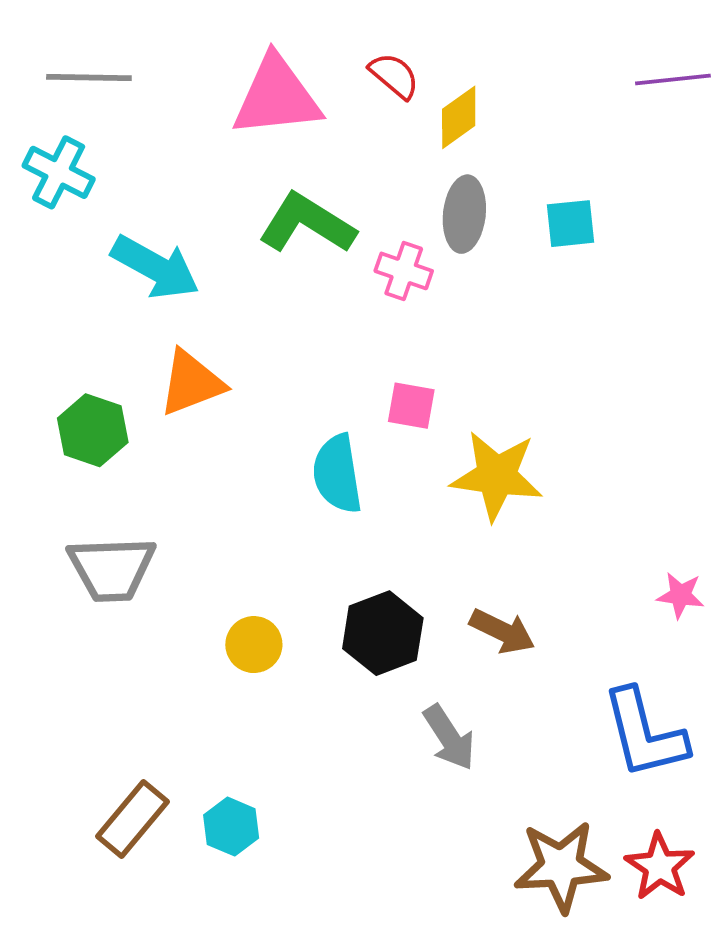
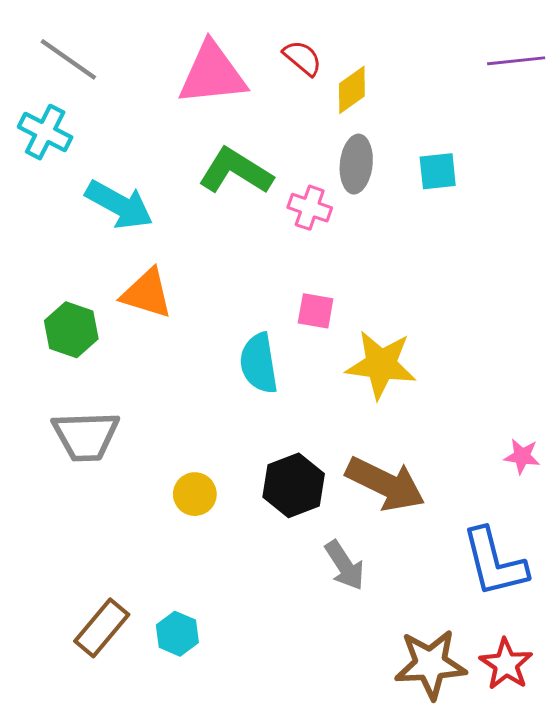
gray line: (89, 78) -> (68, 59), turned 34
orange triangle: (191, 383) -> (147, 293), turned 38
brown arrow: (502, 631) -> (385, 484), size x1.6

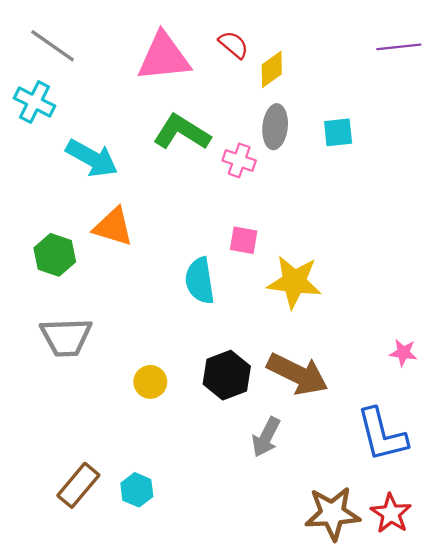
gray arrow: (345, 565) -> (266, 437), turned 60

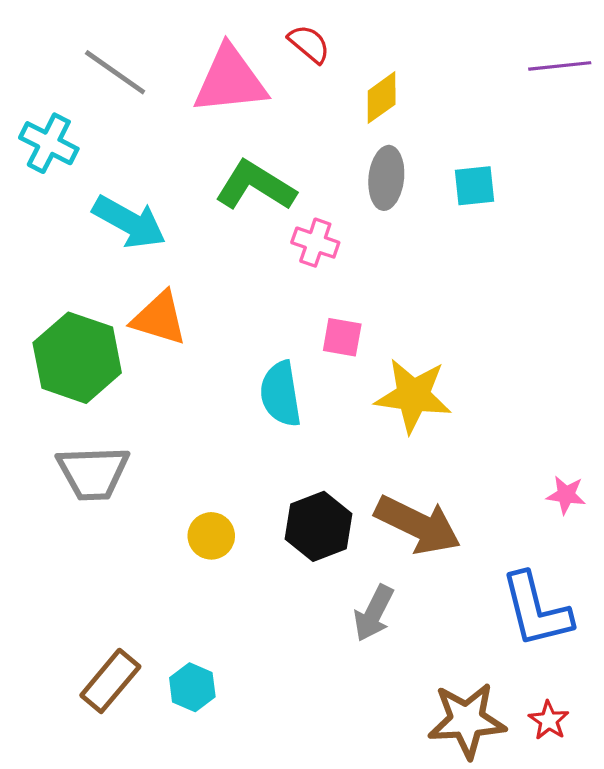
red semicircle: (234, 45) -> (309, 44), moved
gray line: (53, 46) -> (115, 72), moved
pink cross: (239, 160) -> (315, 243), moved
green hexagon: (55, 255) -> (77, 358), size x1.5
red star: (391, 513) -> (549, 720), size x0.7

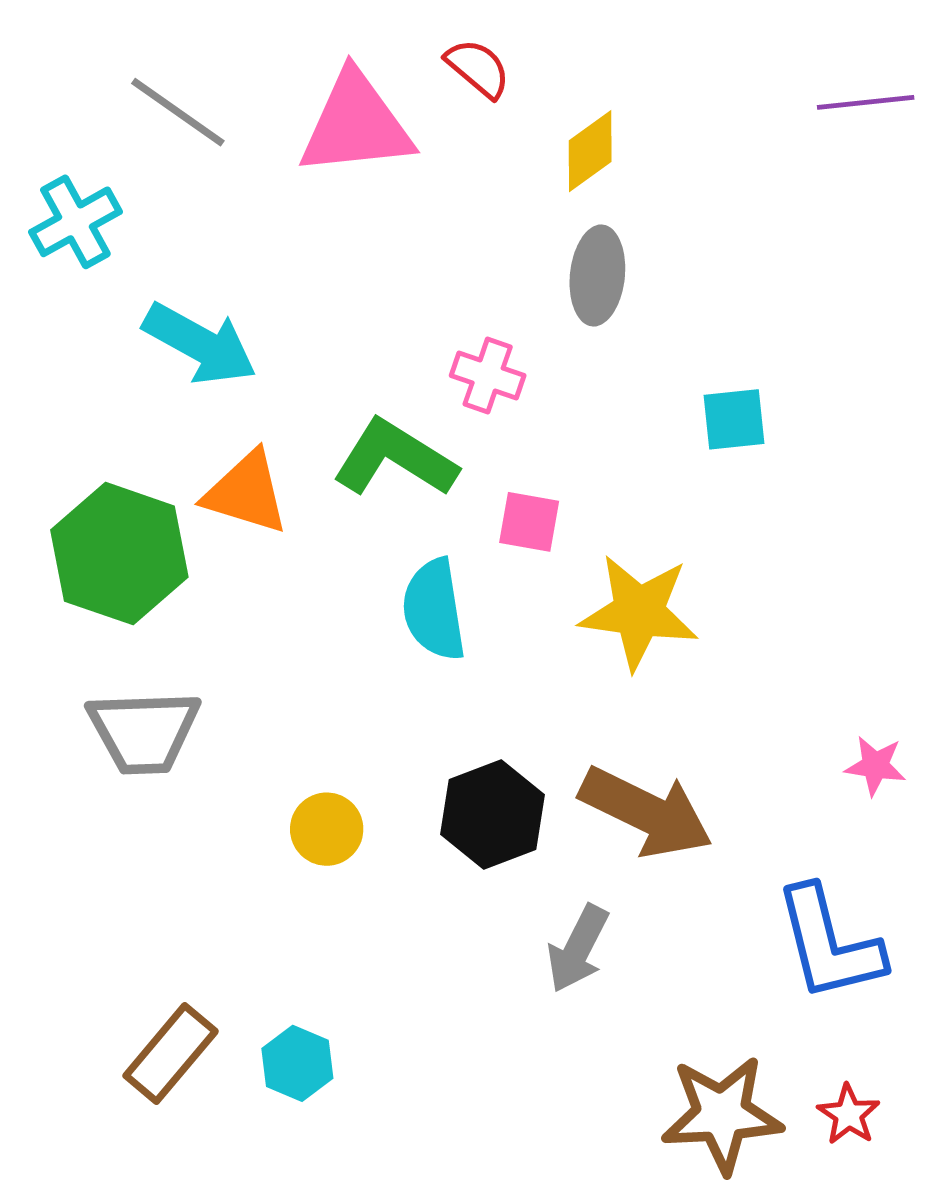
cyan cross: (49, 143) -> (75, 222), turned 34
green L-shape: (255, 186) -> (395, 458), moved
cyan square: (475, 186) -> (734, 419), moved

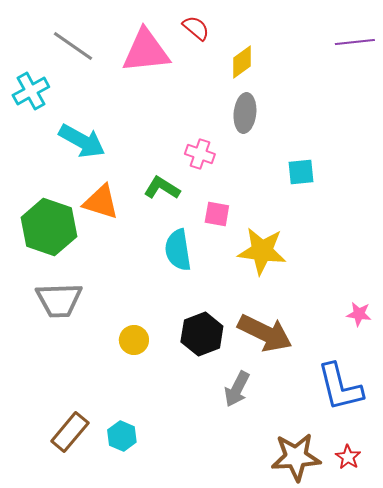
green L-shape: (395, 458) -> (162, 188), size x0.7

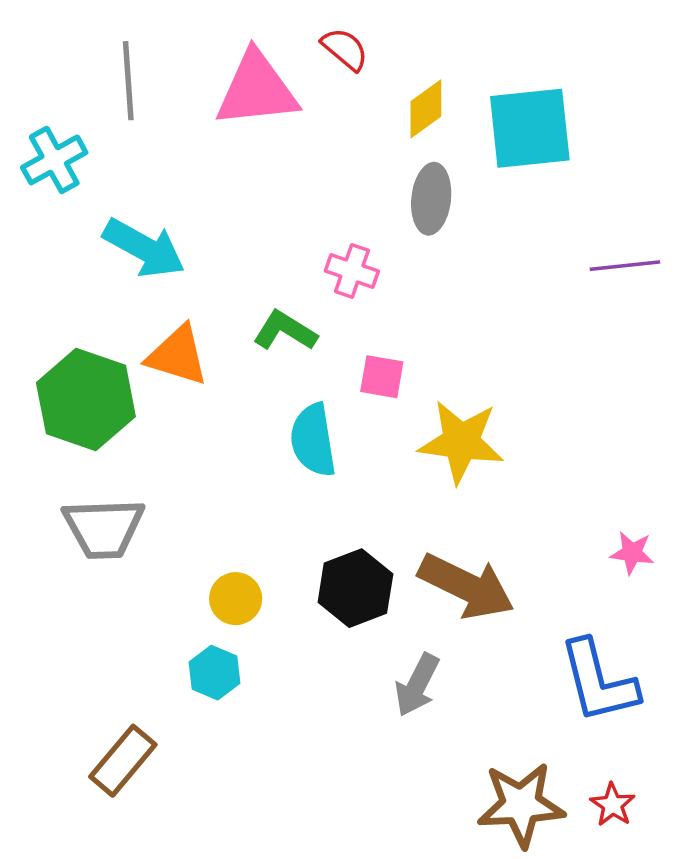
purple line: (355, 42) -> (625, 266), moved
gray line: (73, 46) -> (128, 81), turned 51
cyan square: (301, 172) -> (530, 128), moved, size x1.8
cyan hexagon: (122, 436) -> (214, 673), moved

